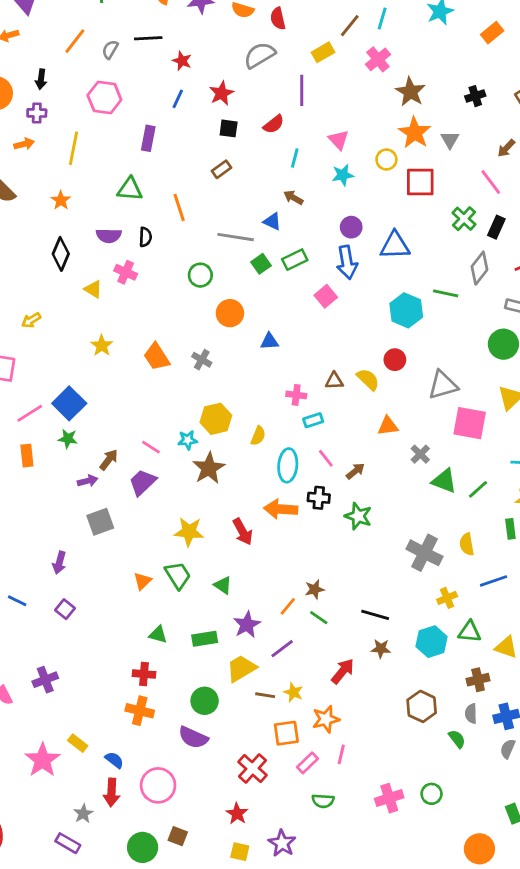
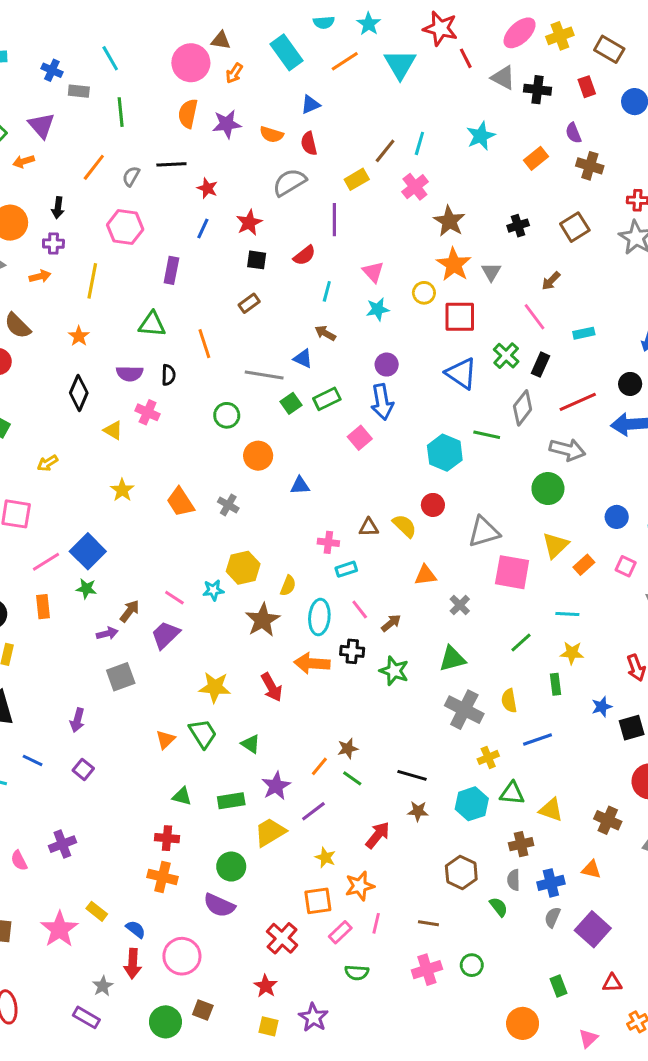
blue triangle: (395, 245) -> (461, 373), moved, turned 36
brown star: (209, 468) -> (263, 620), moved
green triangle: (444, 481) -> (452, 659), moved, turned -36
brown line: (265, 695) -> (428, 923), moved

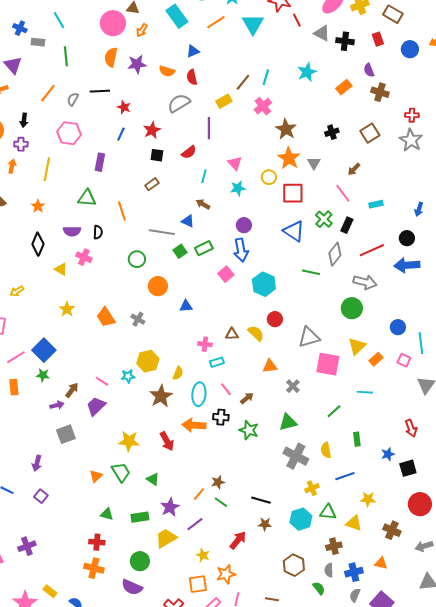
orange arrow: (40, 276) -> (12, 166), turned -64
cyan hexagon: (445, 453) -> (264, 284), moved
yellow star: (572, 653) -> (368, 499), moved

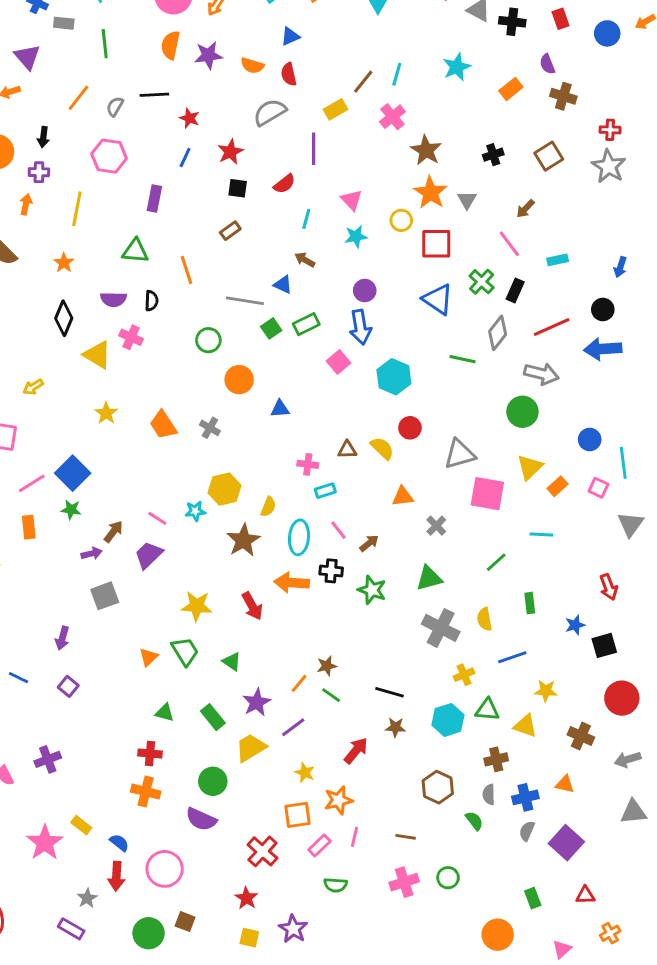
yellow triangle: (61, 269) -> (97, 355), size x1.5
green rectangle: (140, 517) -> (213, 717), turned 60

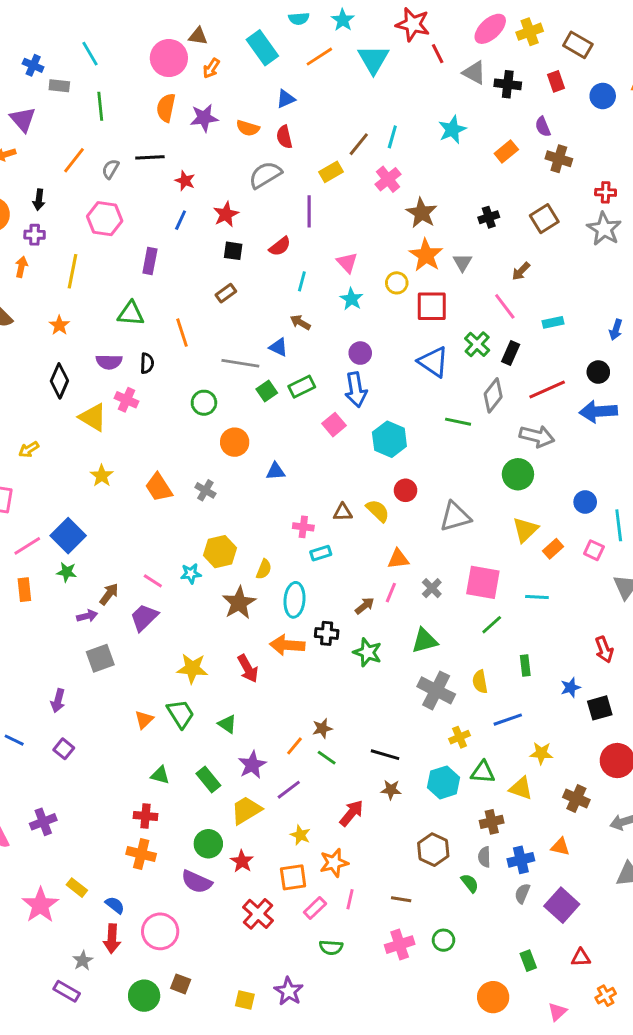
cyan star: (356, 236) -> (351, 299), turned -30
pink square: (487, 494) -> (483, 582), moved
pink line: (338, 530) -> (391, 593), moved, turned 60
red star: (246, 898) -> (242, 861), moved

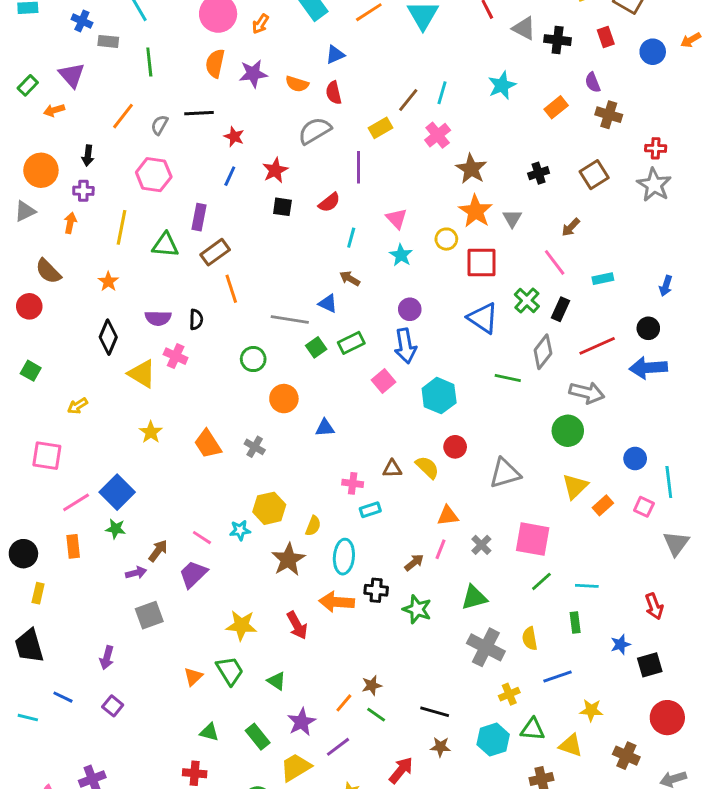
brown rectangle: (226, 293) -> (215, 252), moved, size x1.4
green triangle: (131, 314) -> (165, 245), moved
cyan line: (537, 597) -> (587, 586), moved

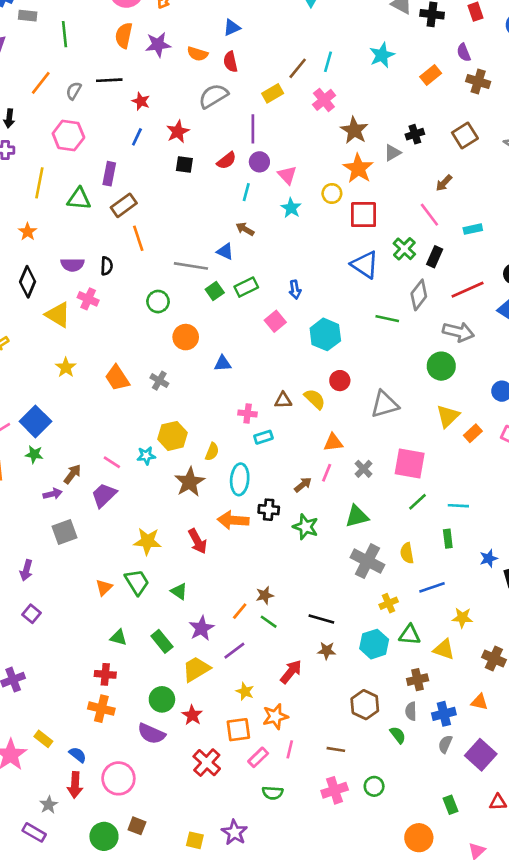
gray triangle: (512, 219) -> (392, 153), moved, turned 30
purple circle: (410, 309) -> (259, 162), moved
blue arrow: (405, 346) -> (295, 290), size x0.6

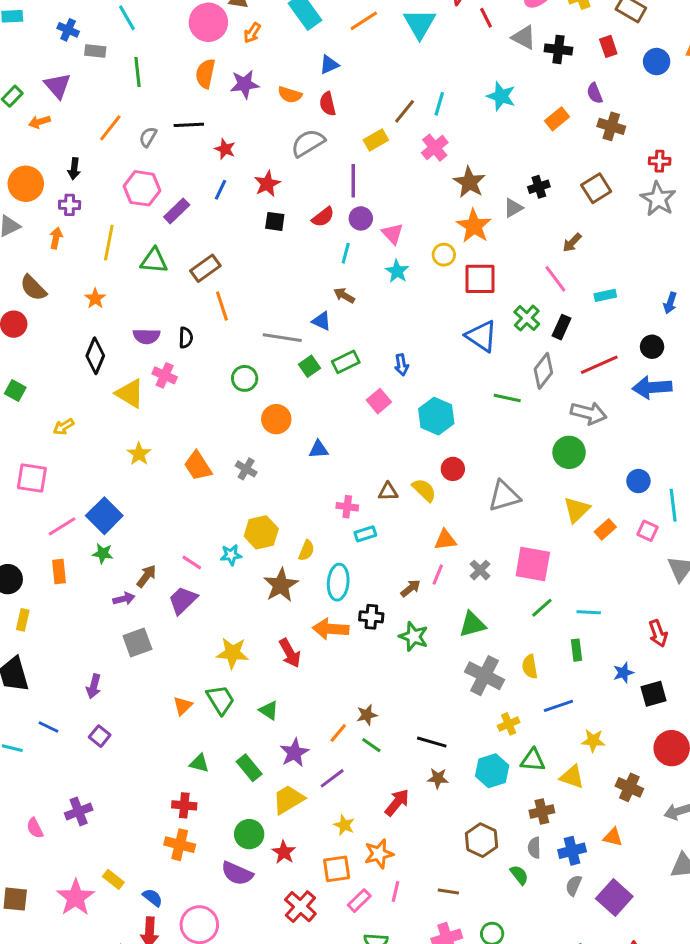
cyan star: (382, 55) -> (501, 96), turned -30
purple rectangle: (109, 174) -> (177, 211), moved, turned 35

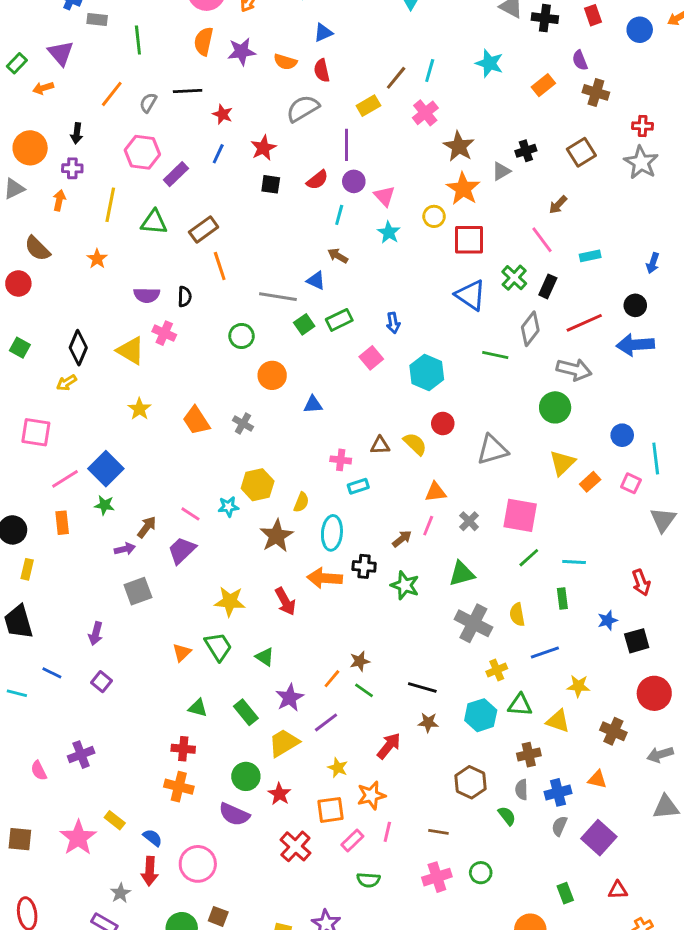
black diamond: (95, 356) -> (78, 348), moved

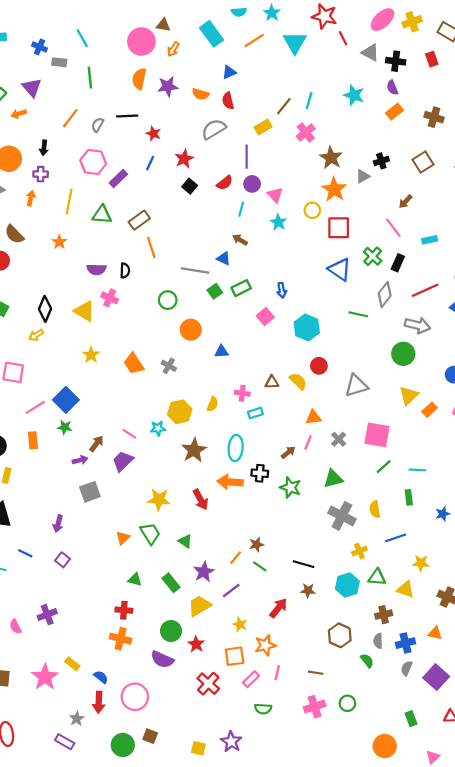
purple semicircle: (580, 60) -> (392, 88), moved
black square: (271, 184) -> (190, 186), turned 32
yellow semicircle: (301, 502) -> (213, 404), moved

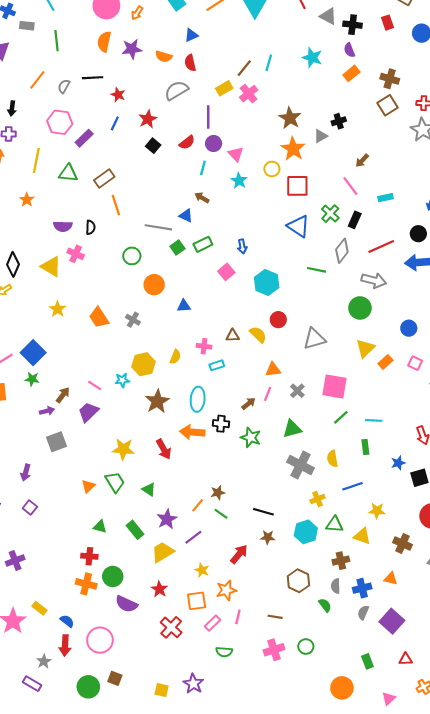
pink cross: (306, 132) -> (249, 94), moved
brown square: (423, 162) -> (388, 105), moved
green circle: (171, 631) -> (113, 576), moved

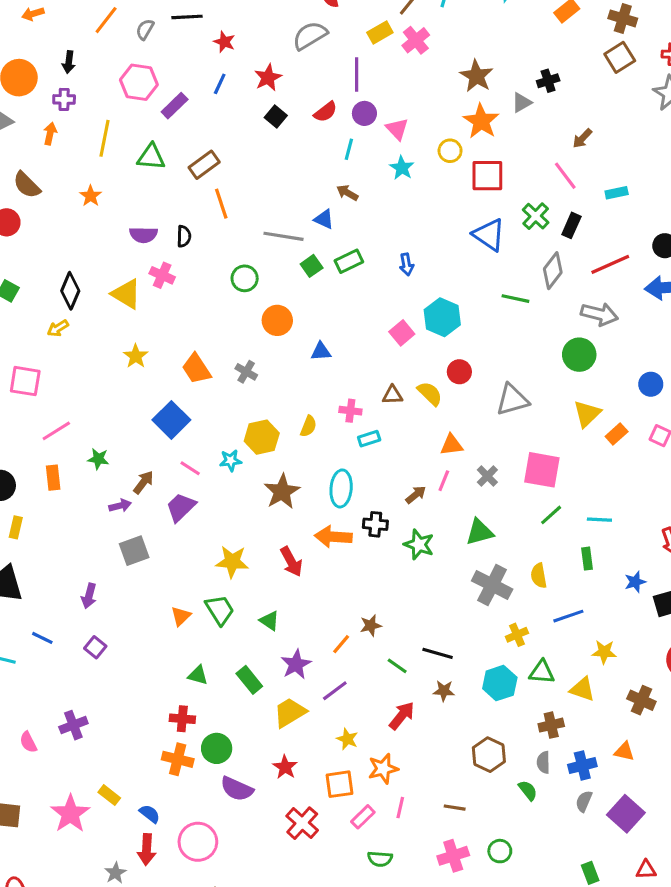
pink square: (226, 272) -> (402, 333), moved
blue square: (33, 353) -> (171, 420), moved
green line: (221, 514) -> (397, 666), moved

